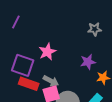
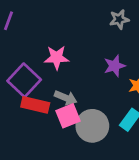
pink star: (47, 52) -> (57, 58), turned 30
purple square: (23, 65) -> (24, 80), turned 30

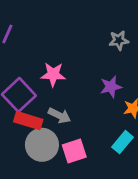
pink square: (68, 116) -> (74, 151), moved
gray circle: (92, 126) -> (42, 145), moved

